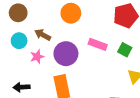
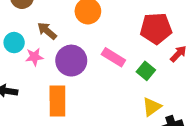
cyan circle: (19, 41) -> (14, 43), moved

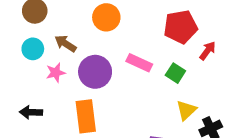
cyan circle: (14, 43) -> (33, 49), moved

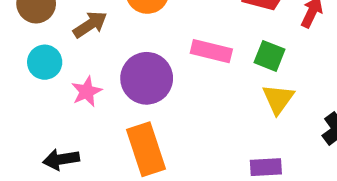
brown arrow: (65, 43) -> (90, 25), moved, turned 125
yellow triangle: (186, 110) -> (278, 99), moved

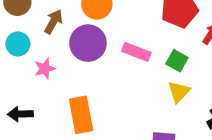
brown arrow: (90, 25) -> (53, 22), turned -35
purple circle: (147, 78) -> (88, 43), moved

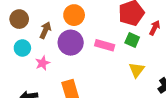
green square: (177, 61) -> (132, 40), moved

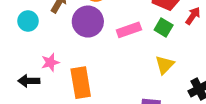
pink rectangle: (105, 45) -> (129, 30), turned -42
pink star: (43, 63) -> (50, 62), moved

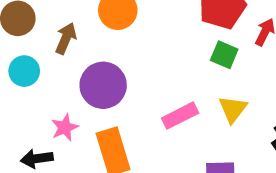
purple circle: (88, 22) -> (103, 85), moved
pink rectangle: (129, 30) -> (180, 116), moved

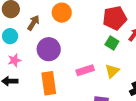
pink star: (65, 128) -> (14, 60), moved

